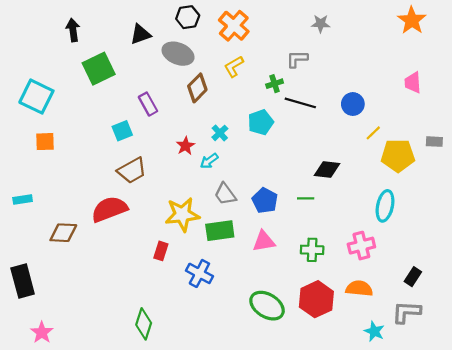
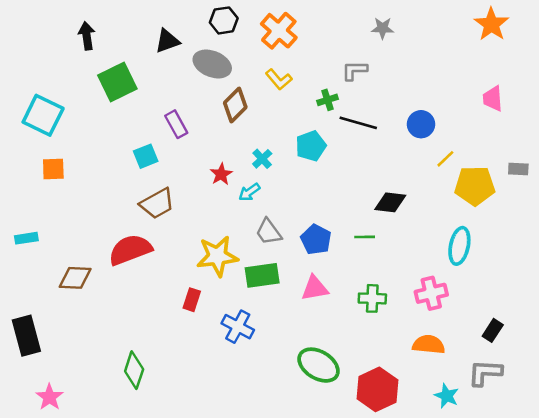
yellow L-shape: (234, 66) -> (279, 79), turned -100
red hexagon: (316, 299) -> (377, 389), moved
green diamond: (144, 324) -> (134, 370), moved

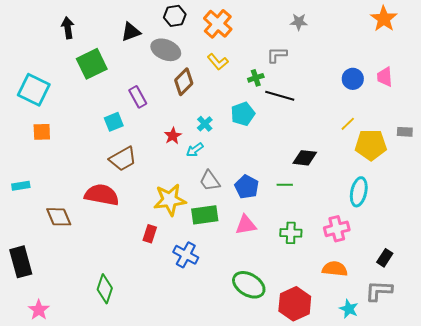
blue circle: (421, 124) -> (353, 79), moved
red semicircle: (130, 250) -> (102, 195), turned 32
brown diamond: (75, 278) -> (59, 217), turned 64

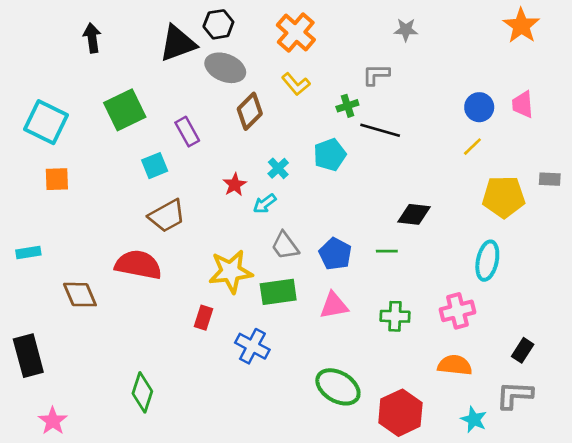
black hexagon: (175, 16) -> (218, 24), moved
black triangle: (131, 32) -> (178, 43), size x1.4
green square: (92, 64) -> (125, 110), moved
yellow line: (348, 124) -> (472, 147), moved

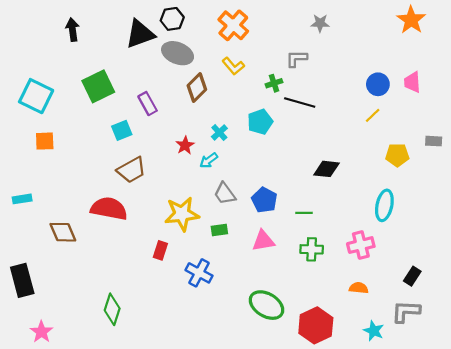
yellow pentagon: (504, 197) -> (397, 155), size x0.7
green line: (387, 251) -> (304, 213), moved
green rectangle: (278, 292) -> (219, 230), size x0.6
orange semicircle: (455, 365) -> (359, 288), size x0.7

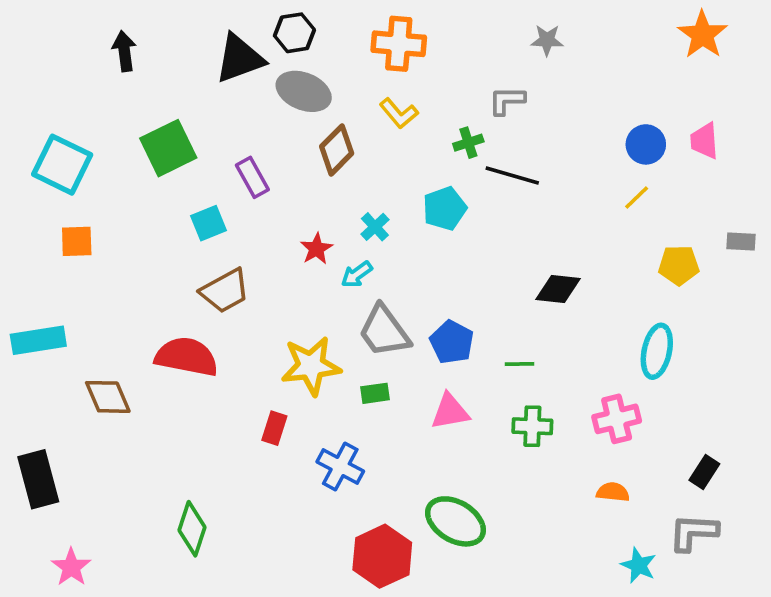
orange cross: (233, 25) -> (399, 44), turned -36
gray trapezoid: (225, 194) -> (384, 331), size x1.4
cyan rectangle: (22, 199) -> (38, 340), size x1.6
red hexagon: (316, 325) -> (382, 556), moved

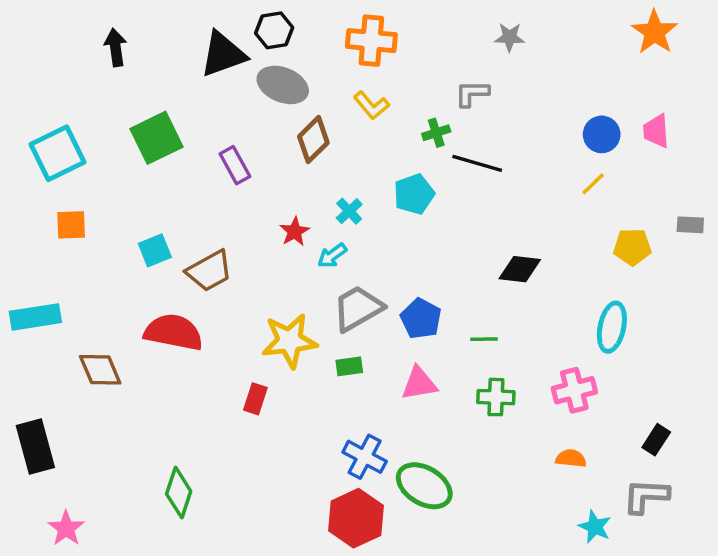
cyan square: (62, 165) -> (58, 153), turned 38
cyan square: (208, 223) -> (155, 250), moved
gray trapezoid: (384, 331) -> (358, 308), turned 96
blue cross: (340, 467) -> (365, 457), moved

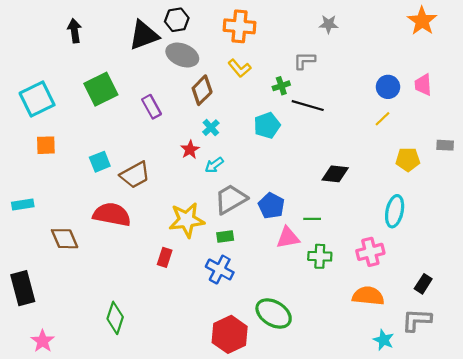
cyan cross: (349, 211) -> (211, 128), moved
cyan rectangle: (35, 317) -> (23, 205), size x0.7
pink triangle: (419, 383) -> (288, 238), moved
blue cross: (365, 457) -> (220, 269), moved
orange semicircle: (571, 458) -> (368, 296), size x1.6

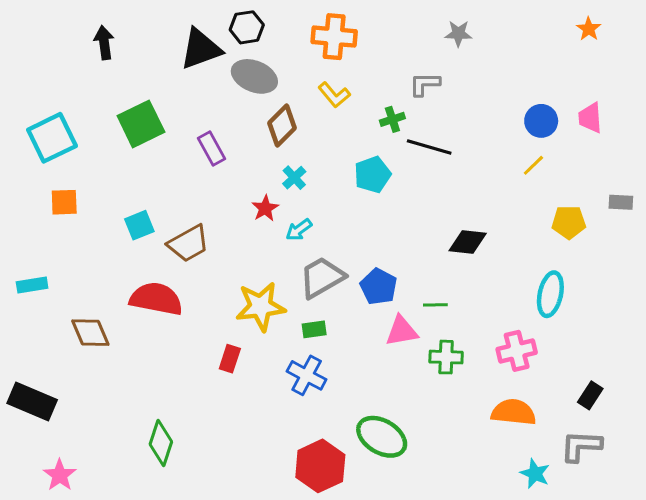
orange star: (422, 21) -> (589, 29), size x0.6
black rectangle: (23, 288) -> (32, 402), turned -52

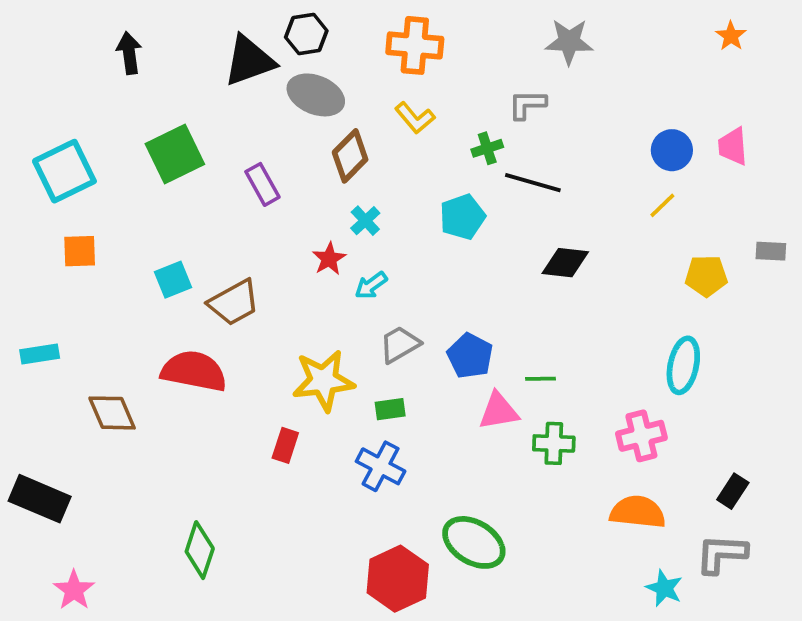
gray star: (458, 33) -> (569, 42), size x1.4
black diamond: (468, 242) -> (565, 263), moved
gray trapezoid: (322, 277) -> (400, 344), size x0.7

